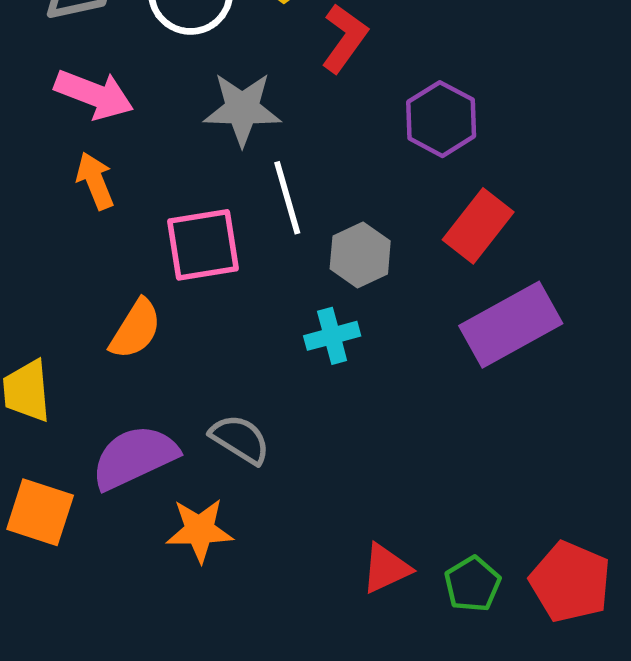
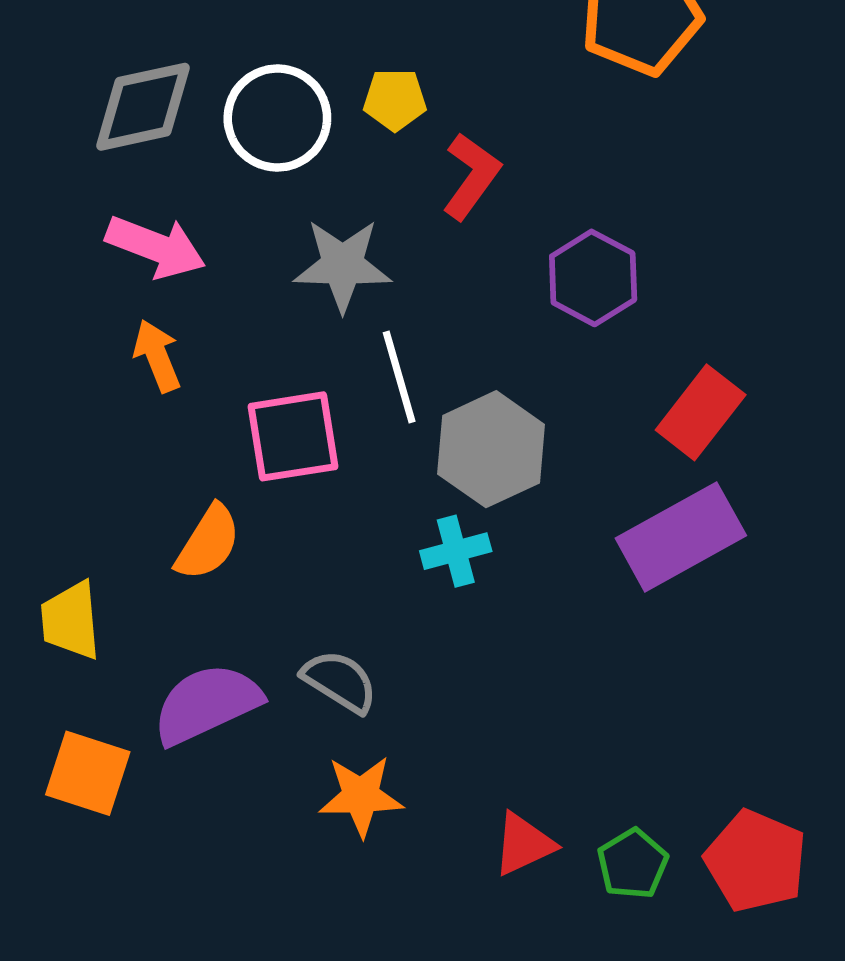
red rectangle: (478, 226) -> (701, 412), moved
gray hexagon: (360, 255) -> (491, 449), size x1.4
orange star: (200, 530) -> (361, 796), moved

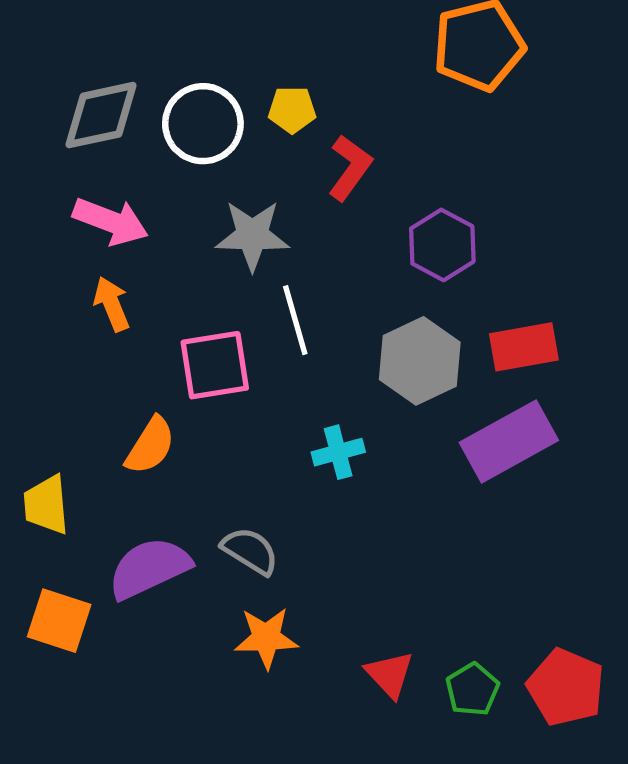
red rectangle: (701, 412) -> (524, 347), turned 42
gray hexagon: (491, 449) -> (420, 361), moved
red triangle: (524, 844) -> (390, 674), turned -48

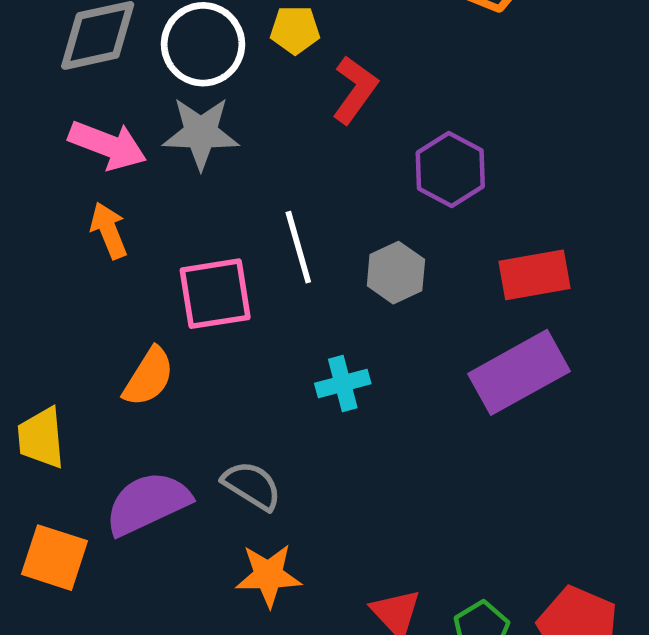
gray star: (252, 235) -> (201, 133), moved
gray hexagon: (420, 361) -> (396, 273), moved, size x0.7

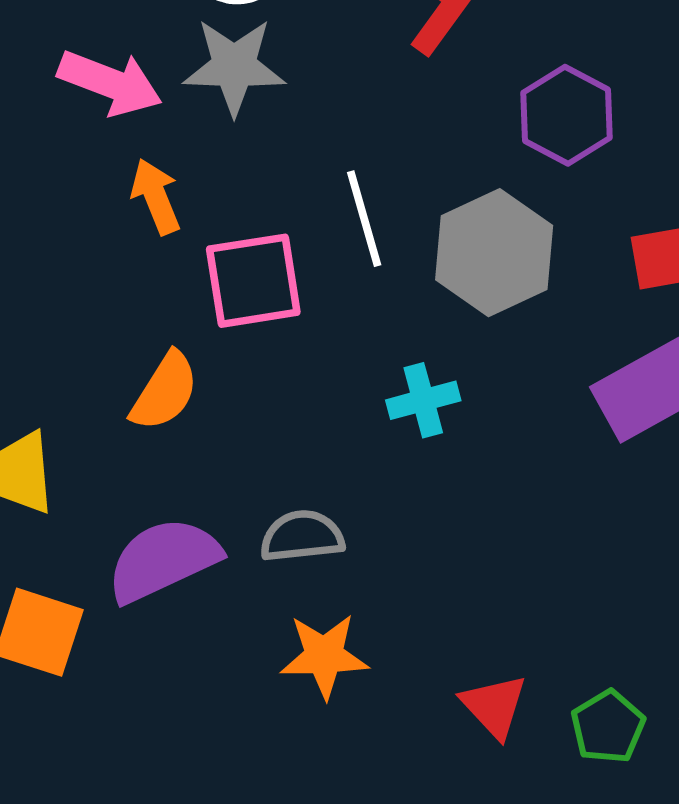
orange arrow: (109, 231) -> (156, 196), moved
gray hexagon: (396, 273) -> (494, 253), size x1.5
gray semicircle: (252, 486) -> (302, 536), turned -38

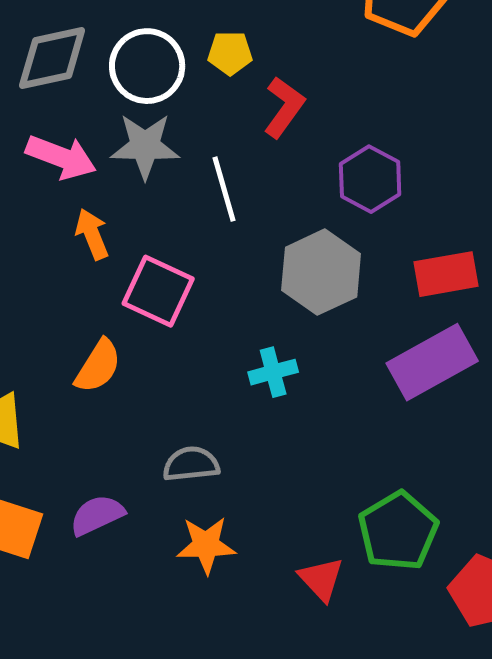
white line: (364, 219) -> (224, 189), moved
pink square: (253, 281) -> (158, 291), turned 34
purple semicircle: (163, 560) -> (97, 515), moved, size x0.7
green pentagon: (608, 727) -> (398, 531), moved, size x1.6

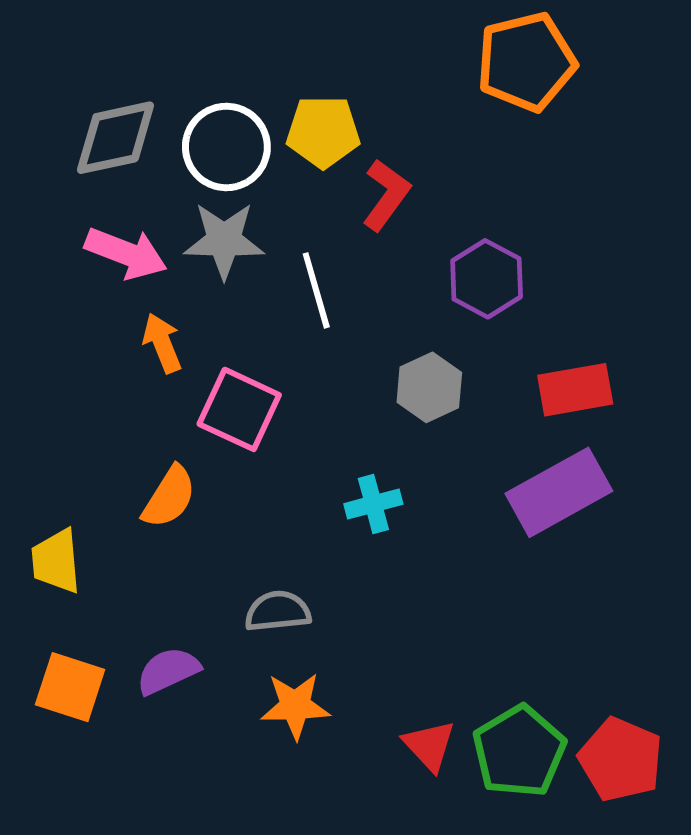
yellow pentagon: (230, 53) -> (323, 132), size x1.4
gray hexagon: (321, 272) -> (429, 387), size x0.7
green pentagon: (398, 531) -> (519, 751), moved

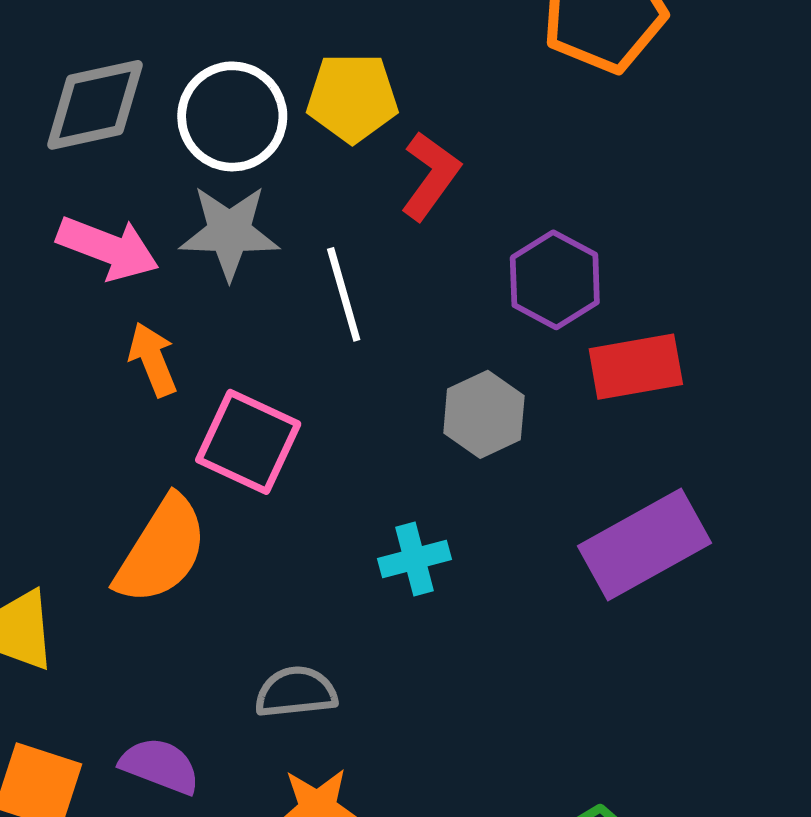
red rectangle: (575, 390) -> (636, 367), moved
orange semicircle: (169, 497) -> (161, 550), size x1.4
purple semicircle: (168, 671) -> (160, 766), turned 46

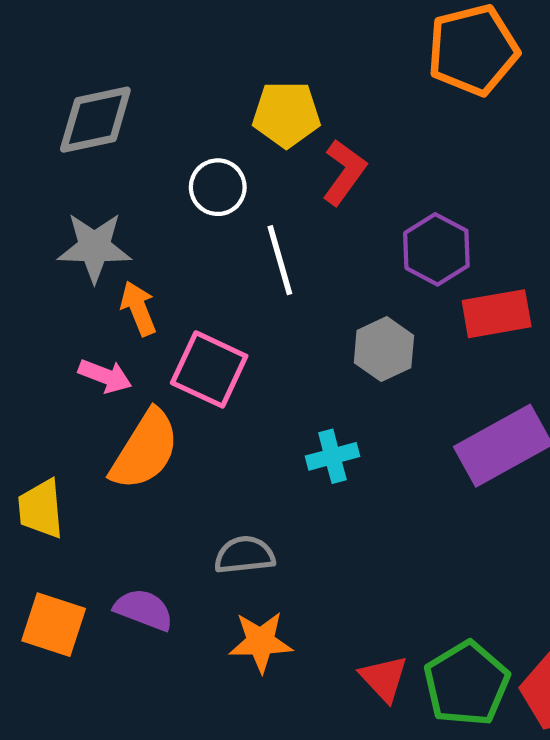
white circle: (232, 116) -> (218, 187), moved, size x0.7
gray star: (229, 232) -> (94, 247), moved
pink arrow: (108, 248) -> (105, 376), moved, size x0.7

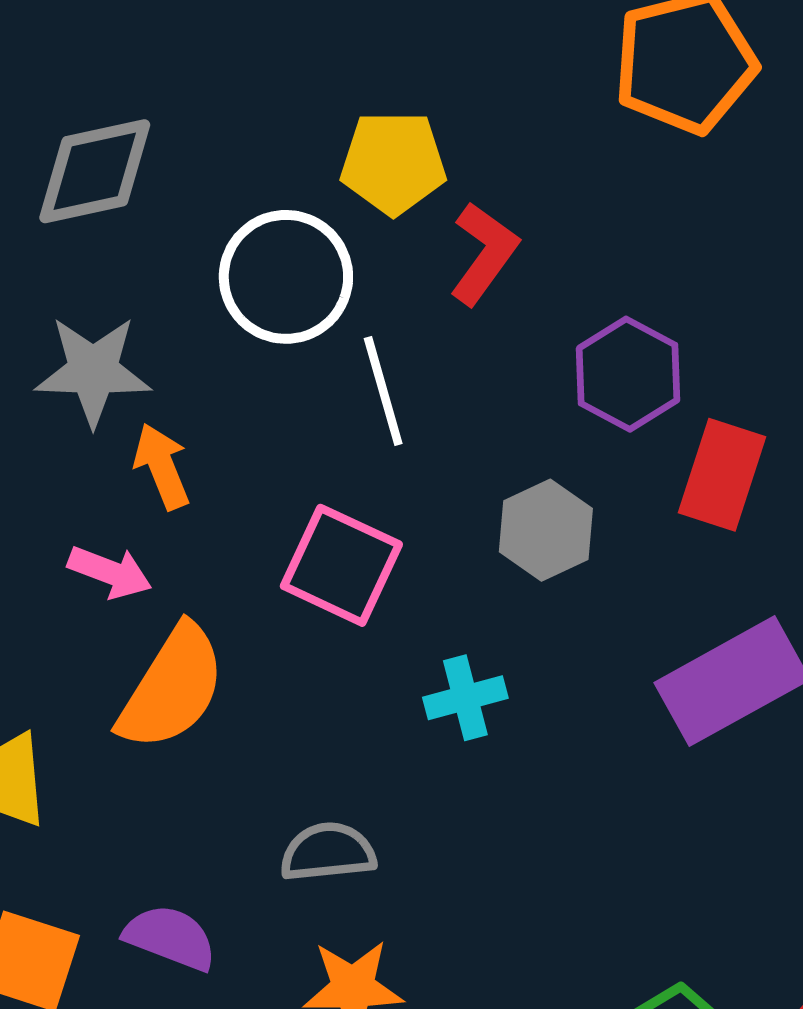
white circle: (218, 187) -> (286, 277), size x1.5
red rectangle: (497, 314) -> (722, 475), turned -62
pink square: (209, 369) -> (341, 565), moved

